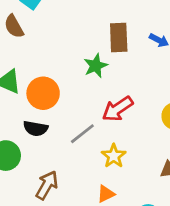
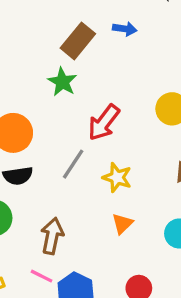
brown rectangle: (119, 37) -> (78, 41), turned 60

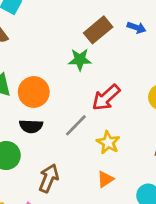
green star: (62, 82) -> (80, 60), turned 30

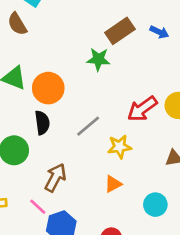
red arrow: (106, 98) -> (142, 109), moved
black semicircle: (31, 126) -> (42, 123), turned -105
yellow star: (108, 142) -> (119, 147), turned 30

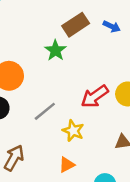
green star: (98, 59) -> (55, 50), turned 30
yellow star: (119, 147) -> (73, 131), turned 30

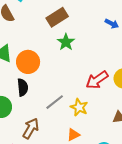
brown rectangle: (76, 25) -> (57, 17), moved
gray line: (45, 111) -> (55, 102), moved

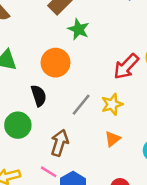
orange circle: (28, 62) -> (55, 63), moved
yellow star: (79, 107) -> (112, 104), turned -30

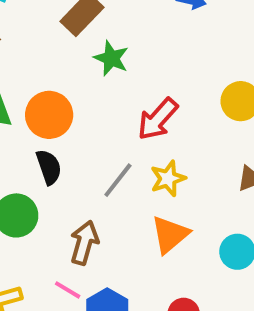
orange circle: (55, 63) -> (49, 115), moved
red arrow: (126, 66) -> (158, 119), moved
orange triangle: (113, 139) -> (170, 235), size x1.5

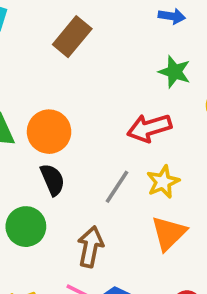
green star: (111, 58) -> (174, 72), moved
red arrow: (158, 119) -> (149, 128), turned 36

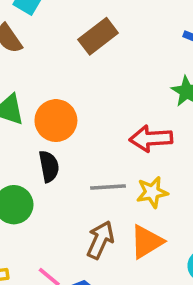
gray line: (117, 187) -> (108, 187), turned 40
brown arrow: (91, 247) -> (100, 240), moved

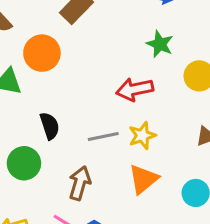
orange circle: (56, 121) -> (42, 53), moved
brown arrow: (100, 240) -> (80, 183), moved

